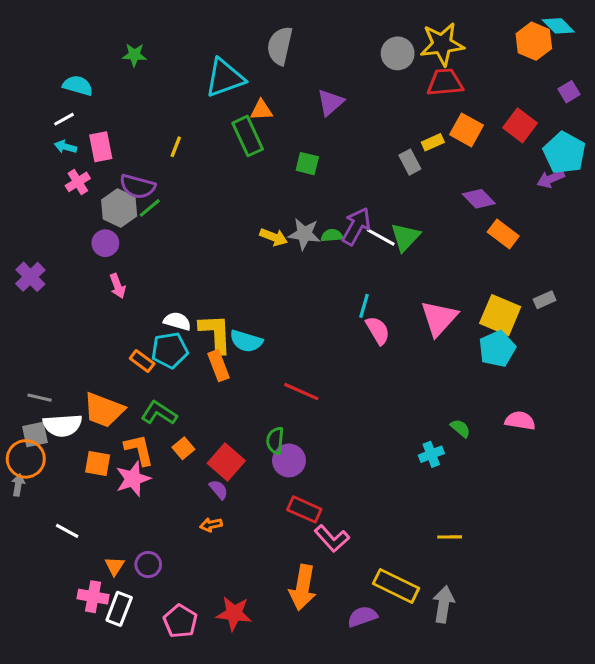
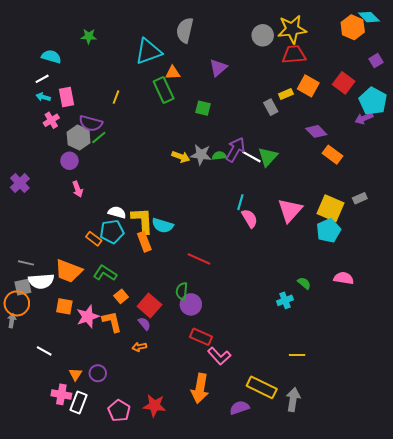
orange L-shape: (139, 450) -> (112, 322), moved

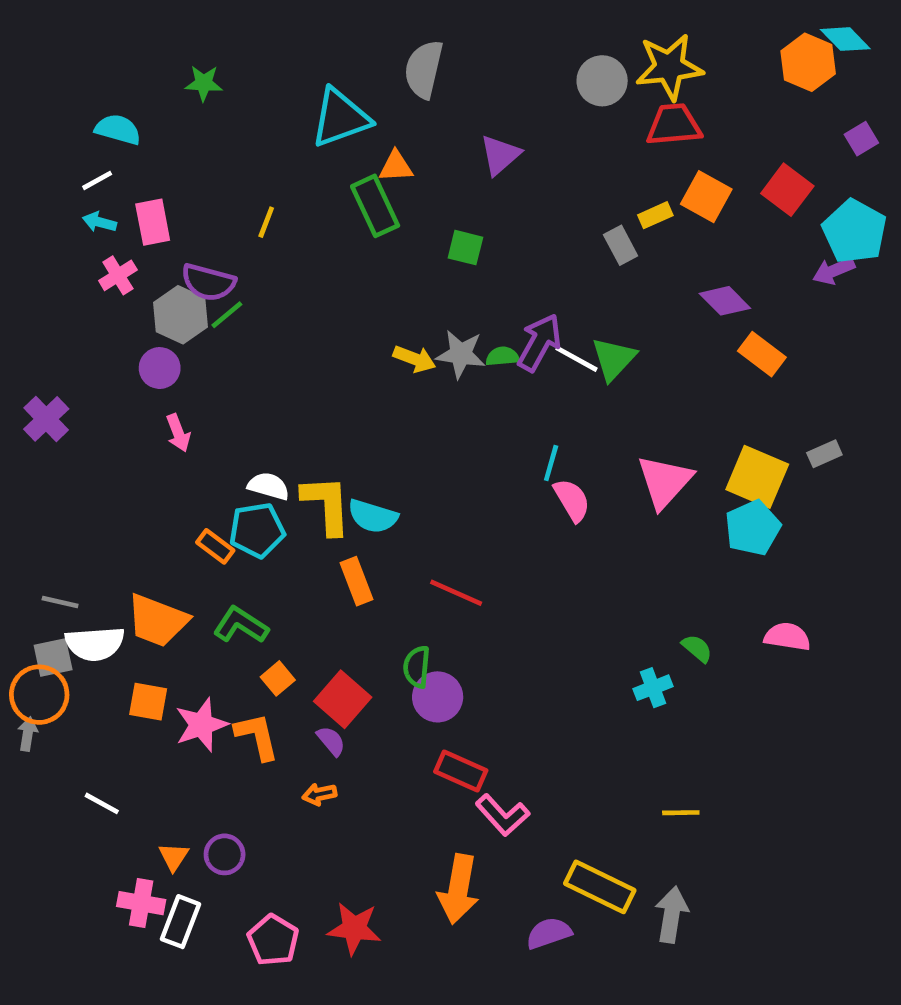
orange rectangle: (144, 242) -> (357, 581), moved

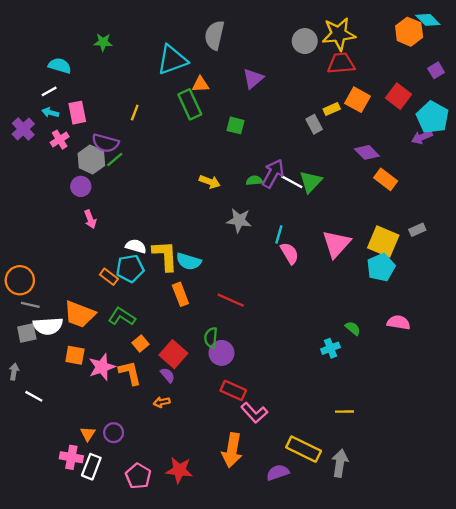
gray star: (461, 354) -> (239, 220), moved
purple cross: (46, 419) -> (23, 129), moved
orange circle: (39, 695) -> (20, 280), moved
white line: (102, 803) -> (34, 396), moved

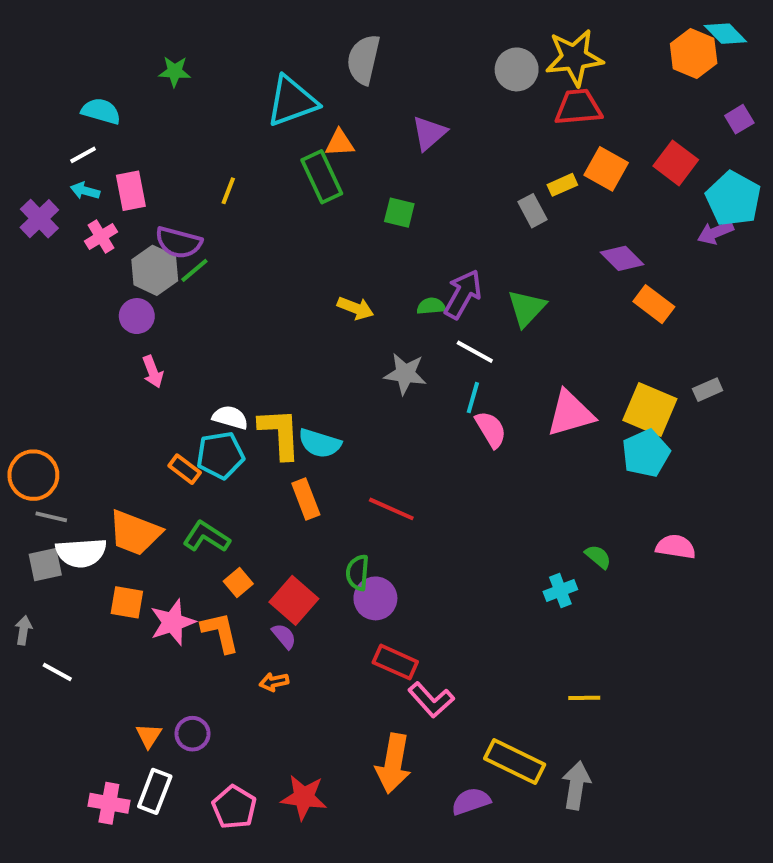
white line: (292, 182) -> (475, 352), moved
pink triangle: (336, 244) -> (570, 413), turned 32
pink cross: (71, 457) -> (109, 803), moved

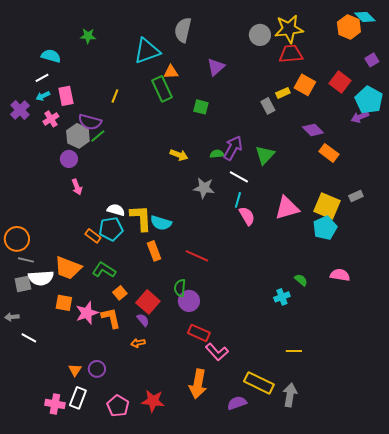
cyan arrow: (85, 191) -> (43, 96), turned -40
gray arrow: (23, 630) -> (12, 317), turned -104

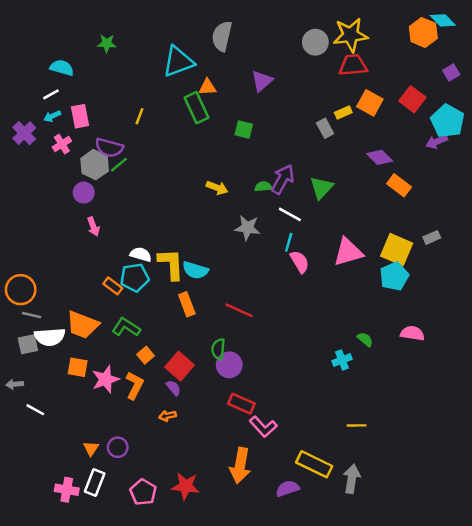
orange L-shape: (111, 318) -> (135, 385), turned 40

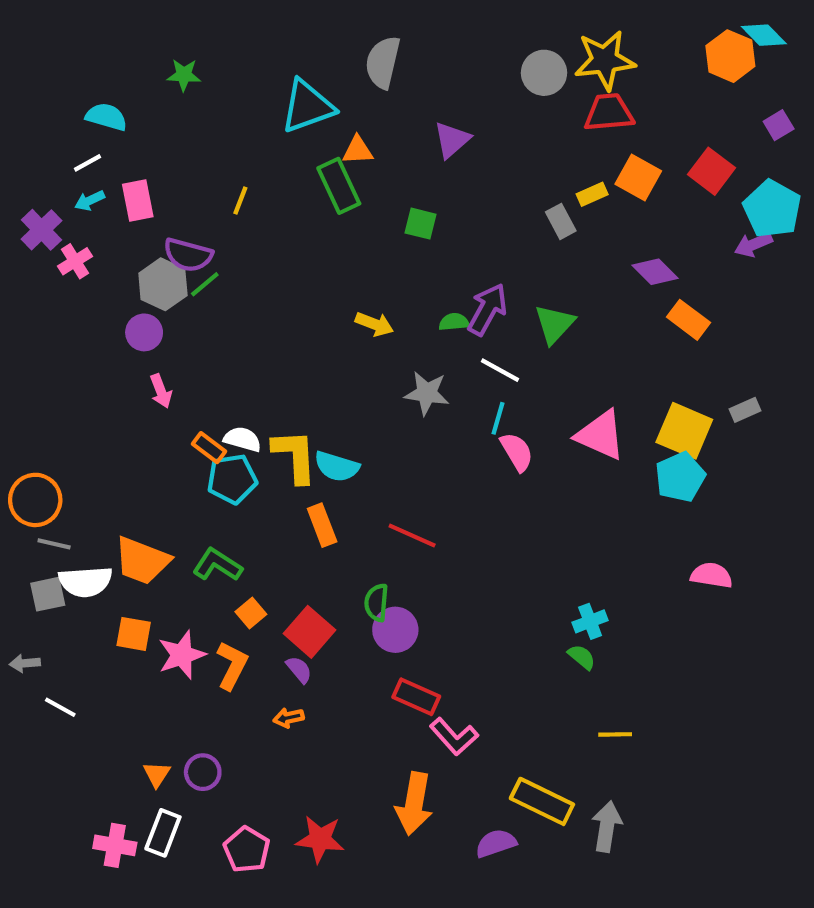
pink cross: (62, 144) -> (75, 261), moved
pink triangle: (348, 252) -> (601, 435), turned 40
orange rectangle: (113, 286) -> (209, 448), moved
green semicircle: (365, 339) -> (582, 657), moved

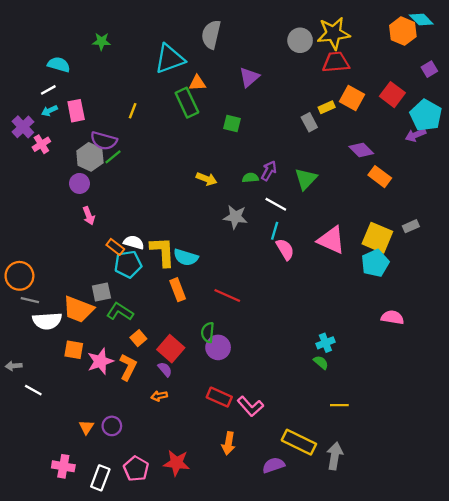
purple arrow: (487, 309) -> (269, 171), size x0.7
gray square: (48, 594) -> (101, 292), moved
red rectangle: (416, 697) -> (219, 397), moved
orange arrow: (414, 804) -> (228, 443), size x0.7
white rectangle: (163, 833) -> (100, 478), moved

